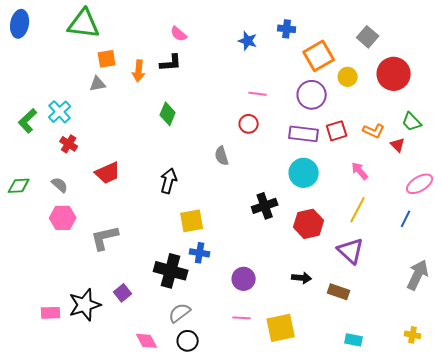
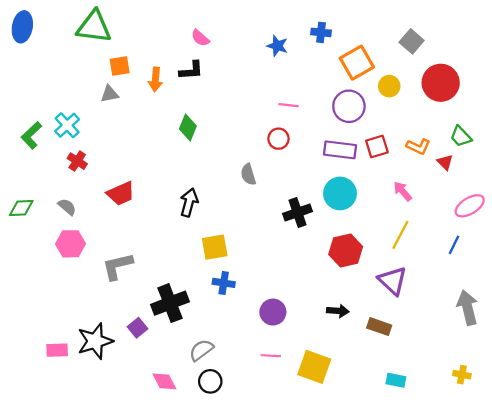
black cross: (265, 206) -> (297, 212), moved
black cross: (171, 271) -> (170, 303), moved, turned -36
gray arrow: (418, 275) -> (467, 308), turned -40
yellow square: (281, 328) -> (314, 367), turned 32

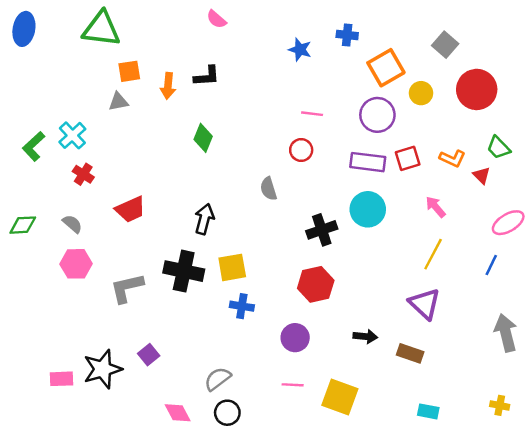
pink semicircle: (200, 38) -> (216, 19), moved
red hexagon: (346, 251) -> (316, 284), moved
black cross: (170, 303) -> (184, 271), moved, turned 33

